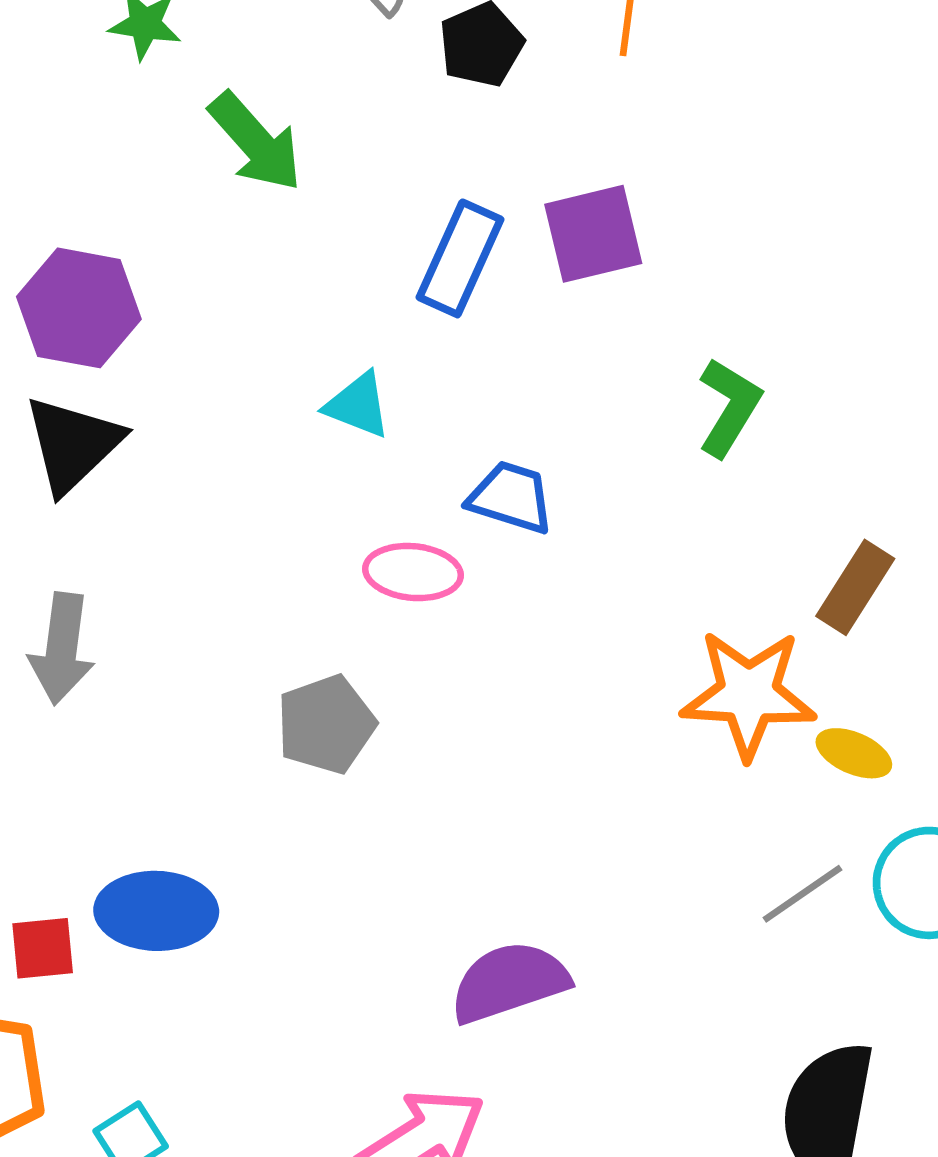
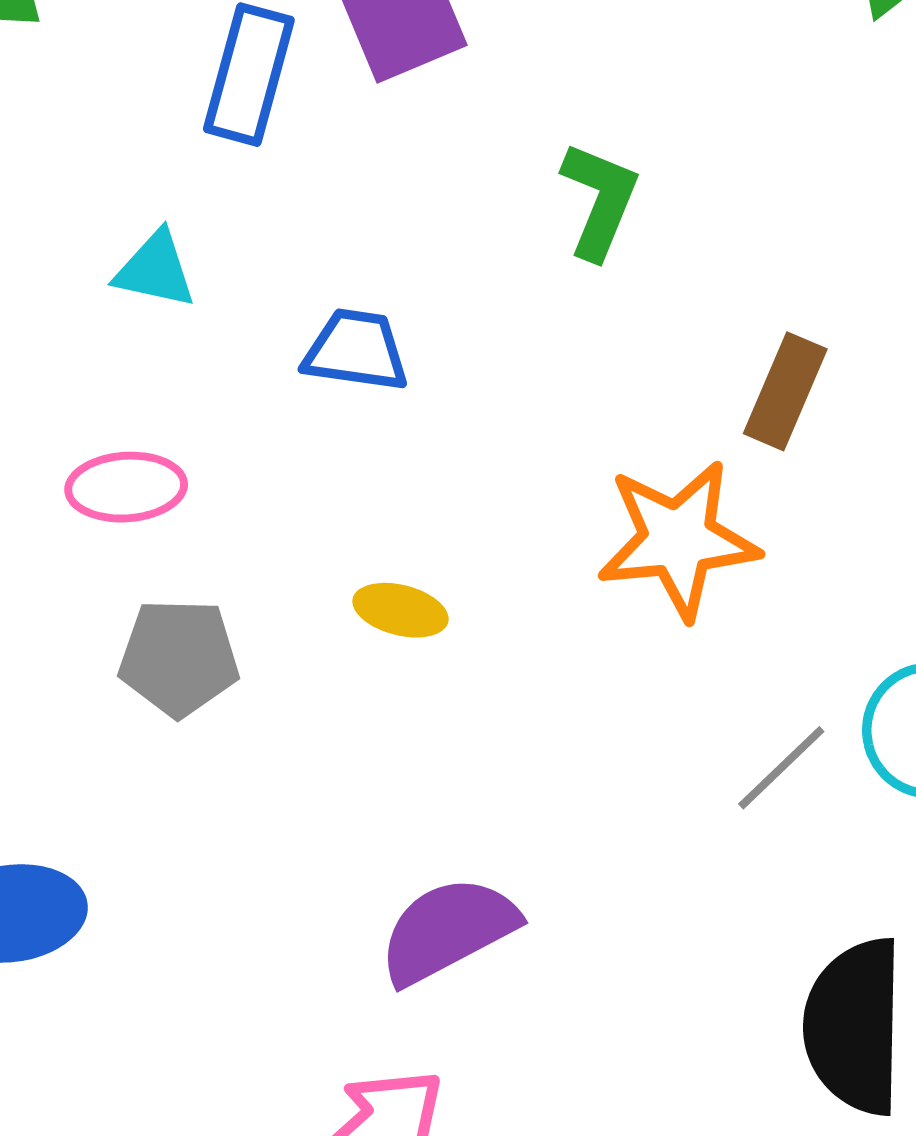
pink ellipse: (413, 572) -> (126, 487), moved
gray pentagon: (326, 724) -> (179, 658), turned 30
yellow ellipse: (854, 753) -> (401, 610), moved

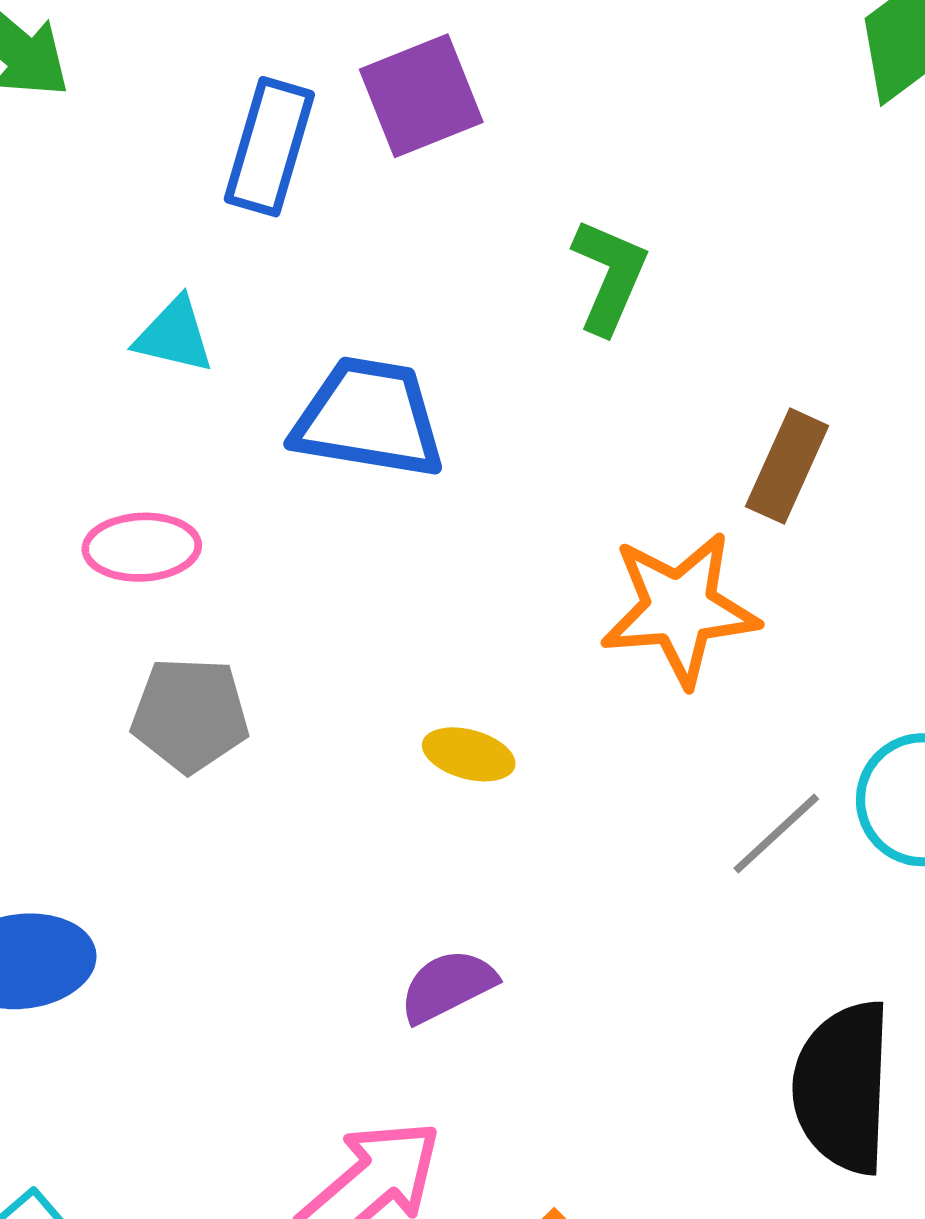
blue trapezoid: (356, 350) -> (369, 418), size x1.5
yellow ellipse: (401, 610) -> (469, 754), moved
purple semicircle: (448, 930) -> (448, 986), size x0.7

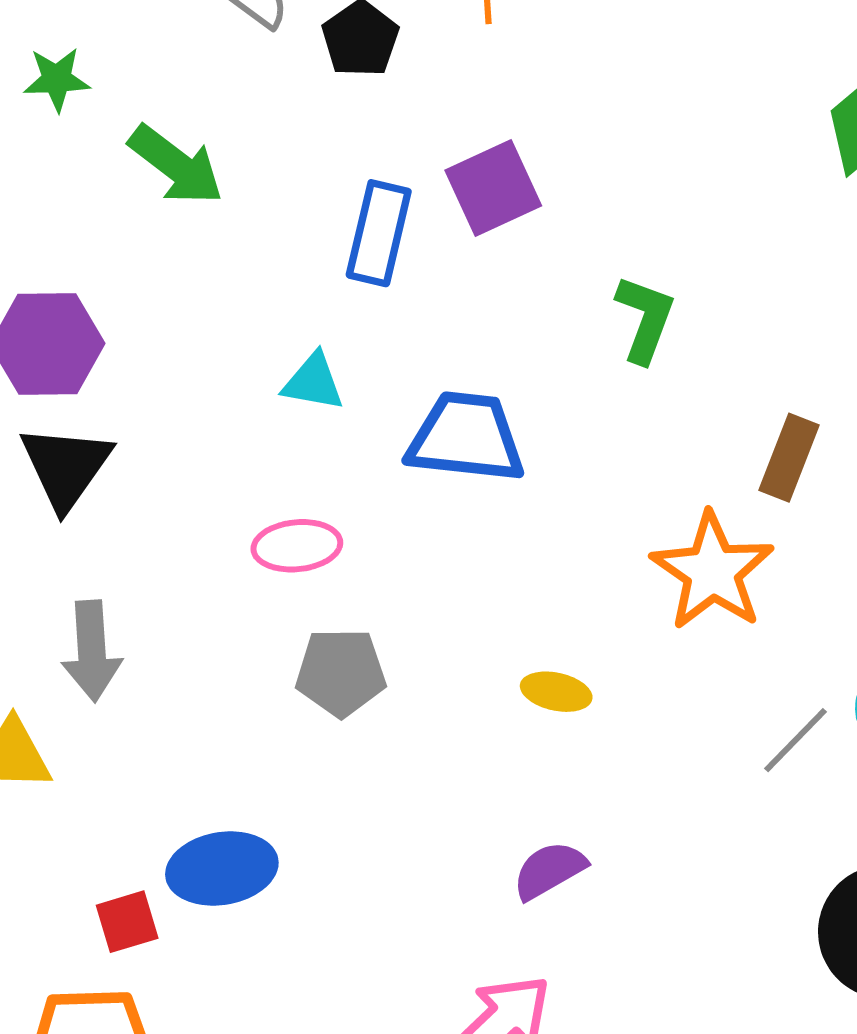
orange star: (680, 609) -> (712, 571), turned -30

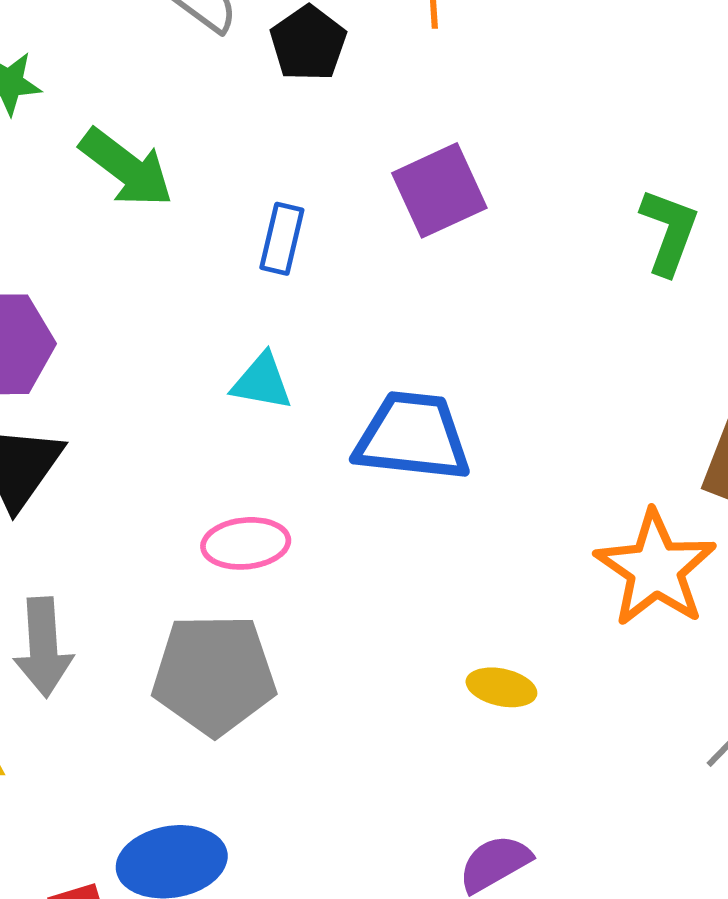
blue rectangle: (379, 233) -> (282, 239), moved, size x0.7
green L-shape: (645, 319) -> (669, 232), moved
gray pentagon: (341, 672) -> (214, 674), moved, size x1.4

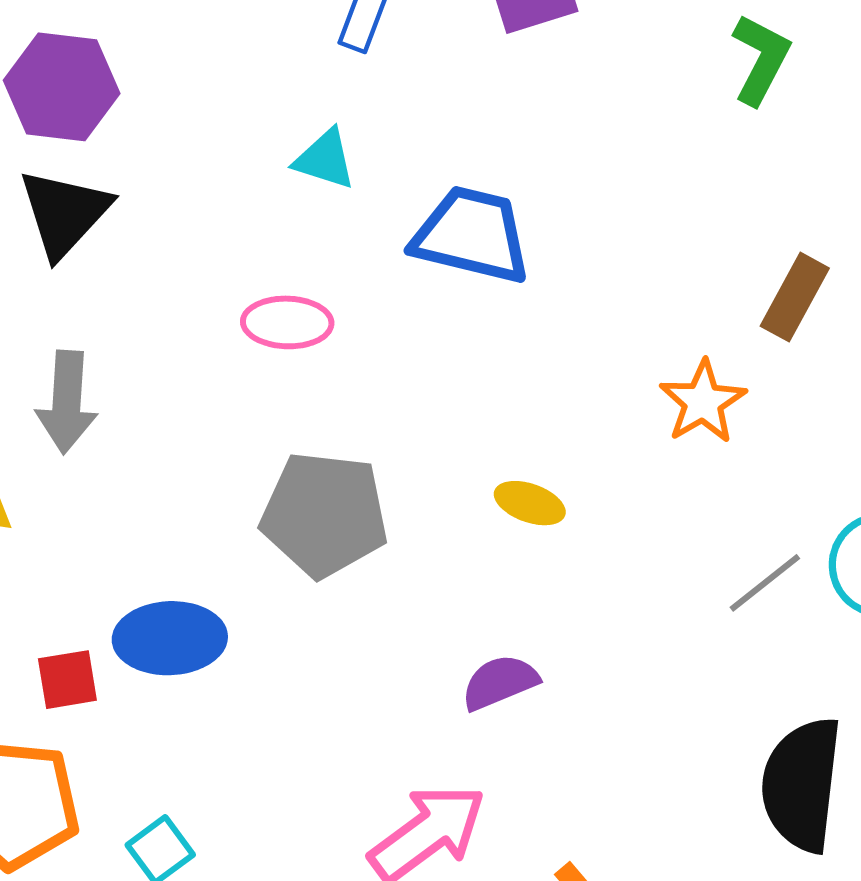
orange star: (656, 569) -> (703, 402), size x0.7
gray pentagon: (214, 674) -> (325, 514), moved

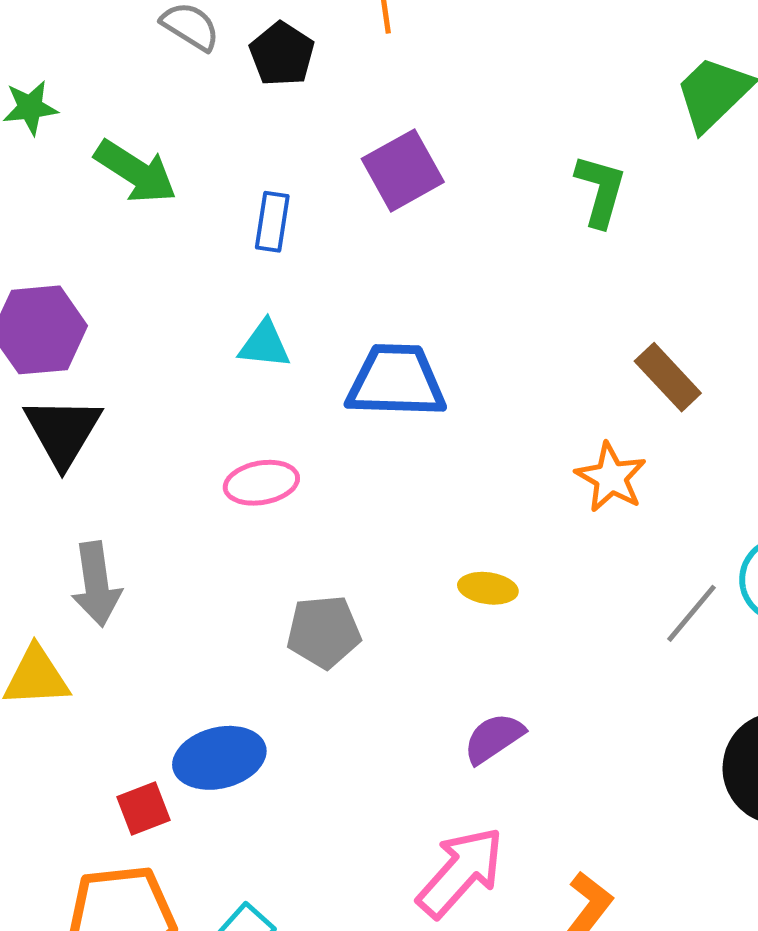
brown rectangle: (795, 297) -> (668, 377), turned -60
gray pentagon: (325, 514) -> (324, 632), size x0.7

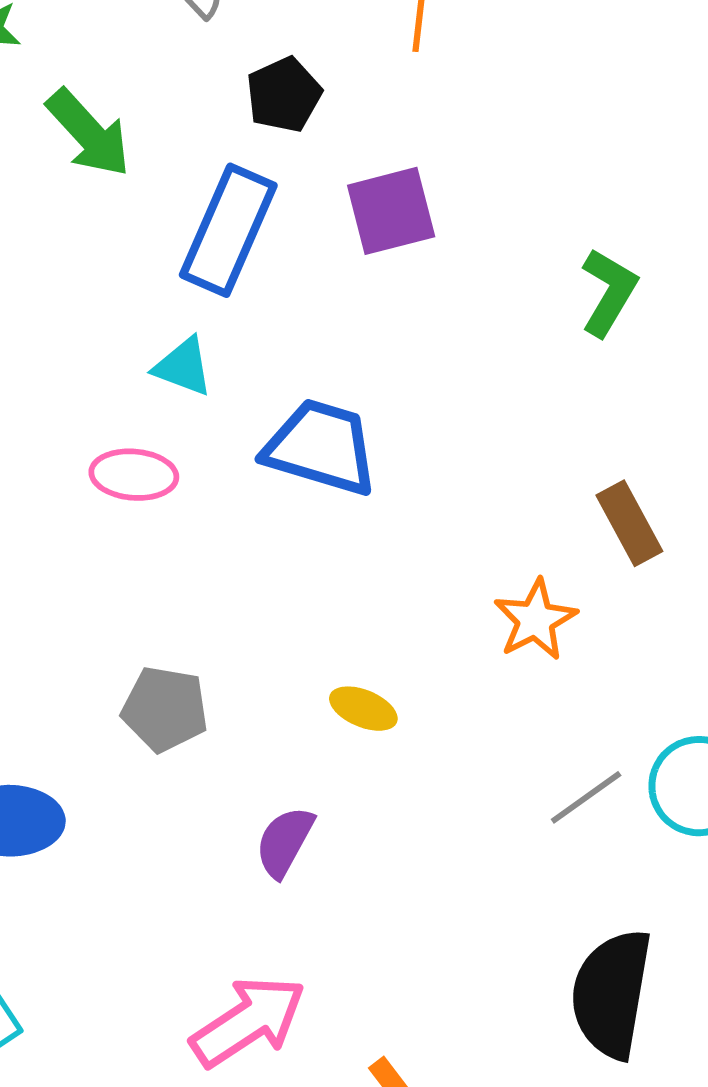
black pentagon: (282, 54) -> (284, 95), moved
blue rectangle: (272, 222) -> (228, 230), size x1.8
pink ellipse: (261, 483) -> (134, 475), moved
purple semicircle: (494, 738) -> (285, 842), moved, turned -42

